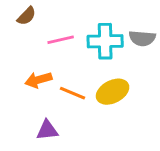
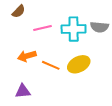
purple triangle: (47, 130) -> (23, 91), moved

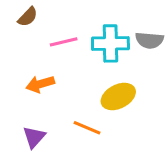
orange line: (51, 65) -> (87, 128), moved
purple triangle: (23, 91) -> (34, 137), turned -42

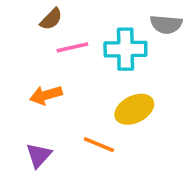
brown semicircle: (28, 17) -> (51, 19), moved
gray semicircle: (149, 40) -> (166, 24), moved

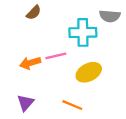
pink line: (72, 47) -> (56, 56), moved
orange line: (99, 145) -> (72, 105), moved

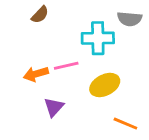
purple triangle: (25, 103) -> (54, 107), moved
orange line: (72, 105) -> (125, 124), moved

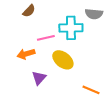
pink line: (66, 66) -> (46, 38), moved
yellow ellipse: (105, 85) -> (63, 60), moved, turned 65

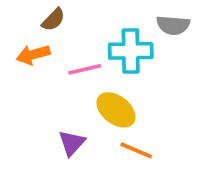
orange arrow: (26, 54) -> (33, 55), moved
orange line: (91, 90) -> (136, 150), moved

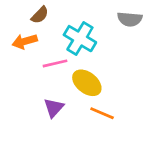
cyan cross: (131, 51) -> (80, 39), moved, turned 32
pink line: (85, 69) -> (55, 63), moved

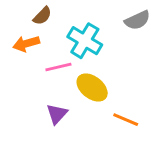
gray semicircle: (130, 19) -> (137, 20), turned -30
orange line: (102, 113) -> (126, 120), moved

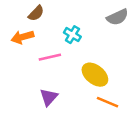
cyan cross: (85, 41) -> (72, 35), size x0.6
yellow ellipse: (92, 87) -> (95, 75), moved

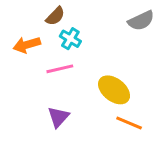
brown semicircle: (36, 13) -> (55, 16), moved
cyan cross: (72, 35) -> (70, 39), moved

